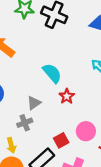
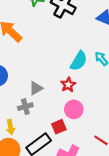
cyan semicircle: (52, 73) -> (79, 61), moved, turned 66
pink circle: (86, 131) -> (74, 109), moved

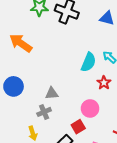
red star: (68, 85) -> (104, 83), moved
gray triangle: (36, 88) -> (52, 93), turned 32

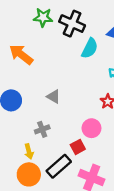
cyan semicircle: (89, 62) -> (90, 48), moved
gray triangle: (52, 93) -> (54, 97), moved, turned 32

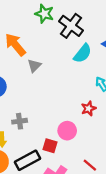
gray triangle: (54, 97) -> (34, 66), moved, turned 32
red square: (78, 147) -> (50, 146), turned 32

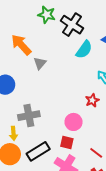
gray cross: (20, 121) -> (29, 116), size x1.5
red square: (50, 146) -> (67, 143), moved

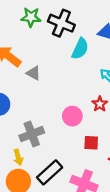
gray triangle: (40, 63) -> (33, 73), turned -32
pink circle: (74, 122) -> (72, 116), moved
red square: (67, 143) -> (91, 143), moved

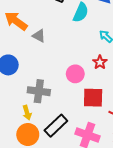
gray cross: (32, 134) -> (39, 91), turned 30
red square: (91, 143) -> (93, 98), size x1.5

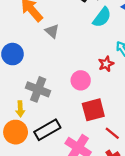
red star: (100, 62) -> (106, 64), moved
red square: (93, 98) -> (93, 110), turned -30

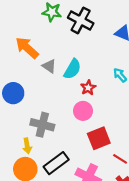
cyan semicircle: (102, 17) -> (72, 69), moved
red star: (106, 64) -> (88, 88), moved

